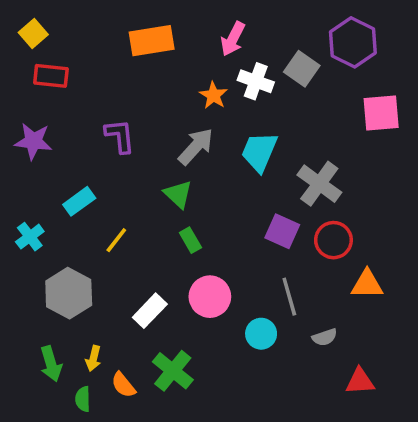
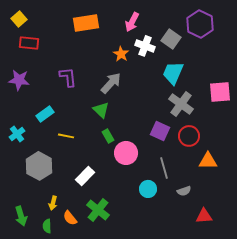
pink square: (381, 113) -> (220, 92), moved
cyan trapezoid: (259, 152) -> (173, 73), moved
yellow line: (116, 240) -> (66, 136), turned 63
pink circle: (210, 297) -> (126, 153), moved
green arrow: (51, 364) -> (21, 216), moved

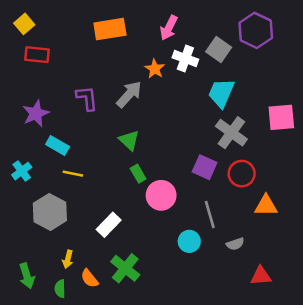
purple star: (19, 80) -> (36, 113), moved, turned -30
gray arrow: (111, 83) -> (129, 94), moved
cyan rectangle: (45, 114) -> (58, 145), turned 66
yellow line: (66, 136) -> (73, 174), moved

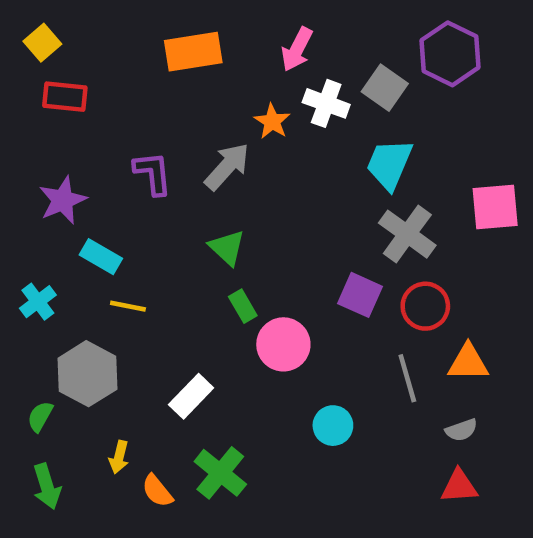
gray line: (210, 215) -> (407, 378), moved
gray semicircle: (235, 244) -> (461, 430), moved
green semicircle: (60, 289) -> (40, 417), moved, turned 30

